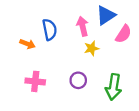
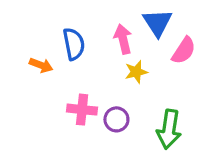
blue triangle: (106, 15) -> (157, 23), turned -30
pink cross: (35, 81) -> (82, 110), moved

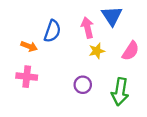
blue semicircle: (74, 44) -> (52, 31), turned 30
pink semicircle: (184, 51) -> (131, 51), moved
pink cross: (82, 110) -> (27, 77), moved

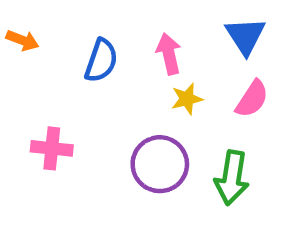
blue triangle: (112, 16) -> (245, 36), moved
orange arrow: (29, 46) -> (22, 40), moved
purple circle: (83, 85) -> (160, 164), size x1.6

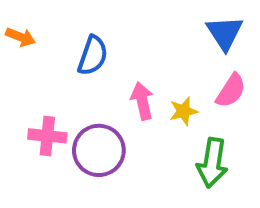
pink arrow: (169, 54) -> (142, 101), moved
yellow star: (187, 99) -> (183, 111), moved
purple circle: (160, 164) -> (99, 150), moved

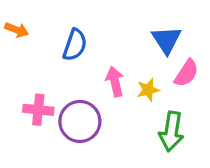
blue triangle: (225, 33) -> (166, 40), moved

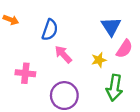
pink arrow: (115, 82) -> (63, 54), moved, turned -30
purple circle: (80, 121) -> (64, 96), moved

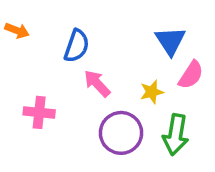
purple circle: (64, 96) -> (121, 133), moved

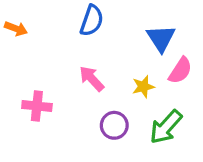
blue semicircle: (77, 46) -> (92, 21), moved
purple circle: (121, 133) -> (114, 125), size x0.7
green arrow: (176, 135) -> (166, 127), turned 33

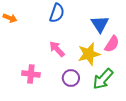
yellow star: (143, 87) -> (89, 54), size x1.6
pink cross: (37, 106) -> (31, 74), moved

